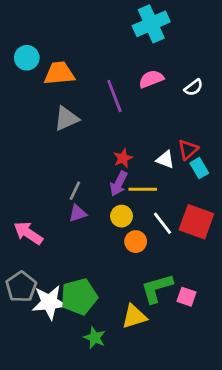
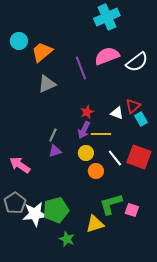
orange trapezoid: (59, 73) -> (42, 52), turned -35
pink semicircle: (151, 79) -> (107, 56), size x1.4
white semicircle: (194, 87) -> (137, 62), size x1.6

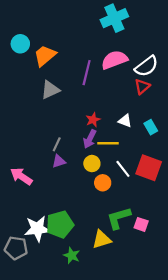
purple line: (81, 68) -> (87, 73), turned 35
red triangle: (133, 106) -> (142, 87), moved
gray pentagon: (15, 203) -> (16, 248), moved, turned -30

